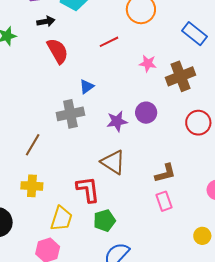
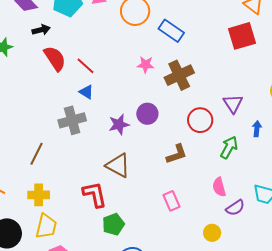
blue rectangle: (194, 34) -> (171, 31), moved
red line: (109, 42) -> (86, 66), moved, turned 72
blue triangle: (87, 87) -> (86, 92), turned -49
brown L-shape: (165, 173) -> (177, 154), moved
yellow trapezoid: (61, 219) -> (46, 226), moved

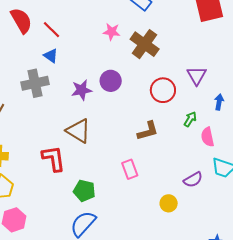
brown cross: (179, 75) -> (145, 44), turned -32
green arrow: (229, 147) -> (190, 119), size x0.7
brown L-shape: (177, 154) -> (148, 131), moved
pink semicircle: (219, 187) -> (207, 137), moved
green pentagon: (113, 224) -> (84, 191), moved, turned 30

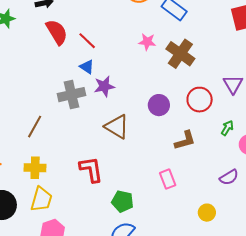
purple circle: (111, 81) -> (159, 105), moved
purple star: (82, 90) -> (104, 86), moved
brown triangle: (78, 131) -> (117, 127), moved
purple semicircle: (193, 180) -> (229, 177), moved

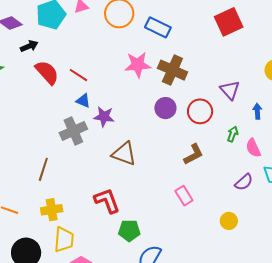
pink star: (147, 42) -> (138, 65), size x1.5
purple star: (104, 86) -> (104, 117), turned 30
purple circle: (159, 105) -> (165, 108), moved
green pentagon: (123, 201) -> (129, 231), moved

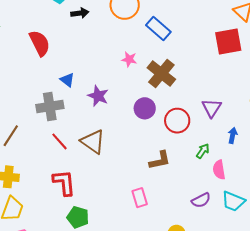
black arrow: (29, 46) -> (80, 13), moved
pink star: (138, 65) -> (129, 59), size x0.6
red line: (78, 75) -> (59, 141), moved
purple star: (104, 117) -> (98, 96), moved

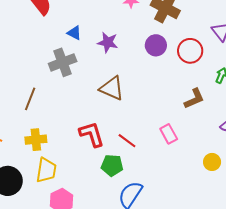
red line: (59, 141) -> (127, 141), moved
brown L-shape: (160, 160) -> (194, 99), moved

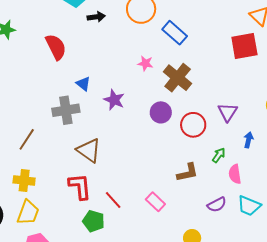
brown triangle: (112, 88) -> (89, 150), moved
pink rectangle: (169, 134) -> (155, 202), turned -30

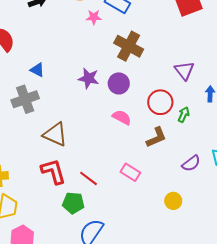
pink star: (145, 63) -> (94, 17), moved
purple star: (114, 100) -> (89, 78), moved
red circle: (193, 125) -> (160, 102), moved
pink semicircle: (235, 174) -> (122, 117), moved, turned 138

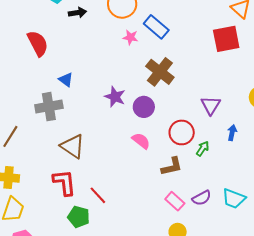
pink rectangle: (130, 172) -> (175, 201), moved

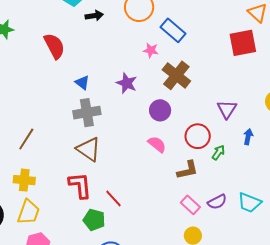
pink star: (130, 37) -> (151, 50), moved
purple star: (115, 97) -> (127, 83), moved
gray cross: (49, 107) -> (87, 113), moved

